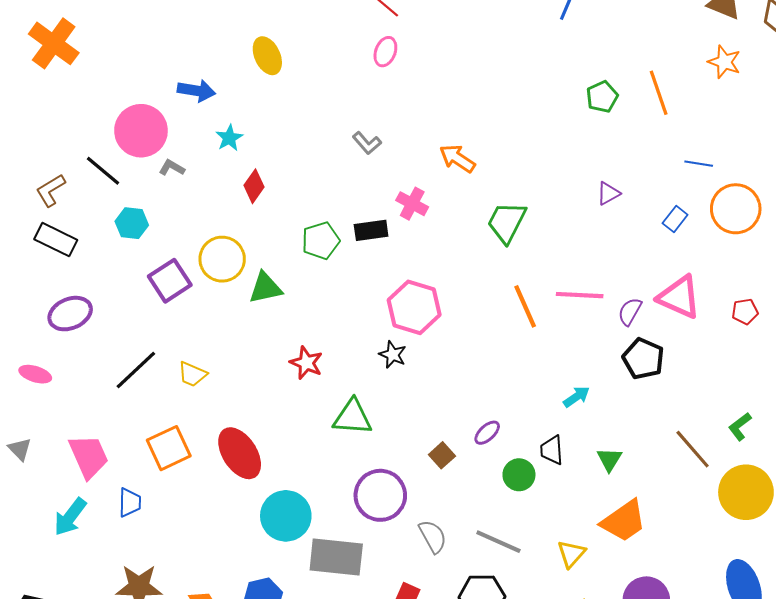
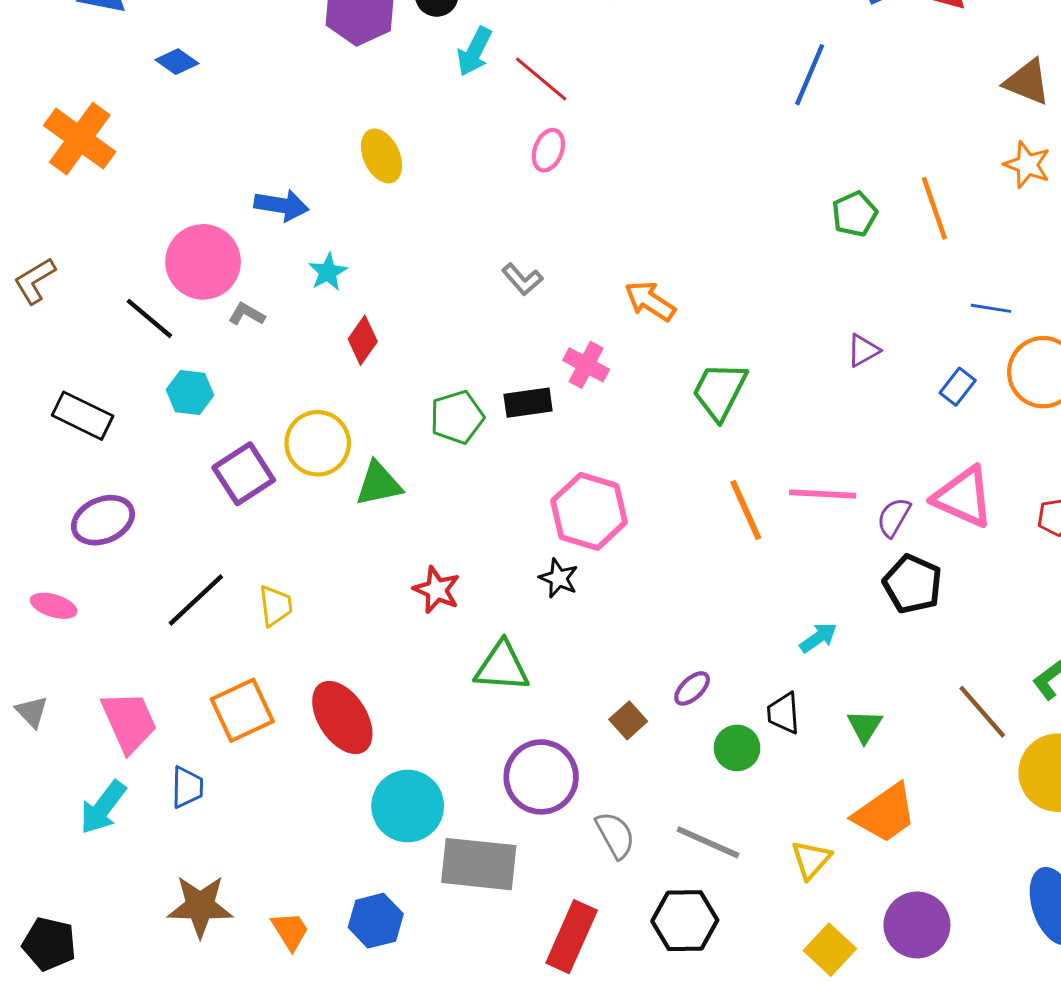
brown L-shape: (51, 190) -> (35, 281), moved
yellow trapezoid: (192, 374) -> (276, 606), turned -120

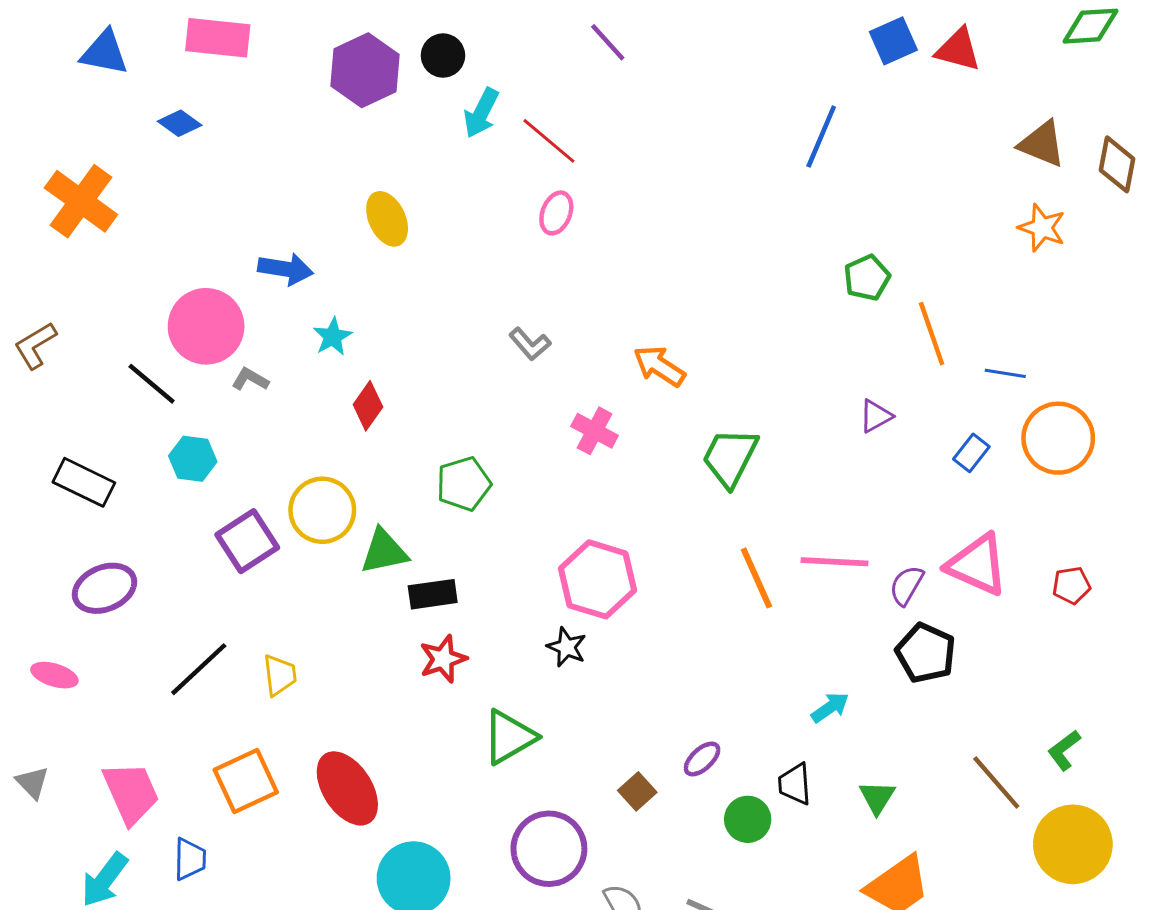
orange line: (934, 208) -> (932, 334), moved
black rectangle: (528, 403) -> (433, 594), moved
red star: (437, 590) -> (443, 659), turned 30
green triangle: (502, 667) -> (509, 737), turned -34

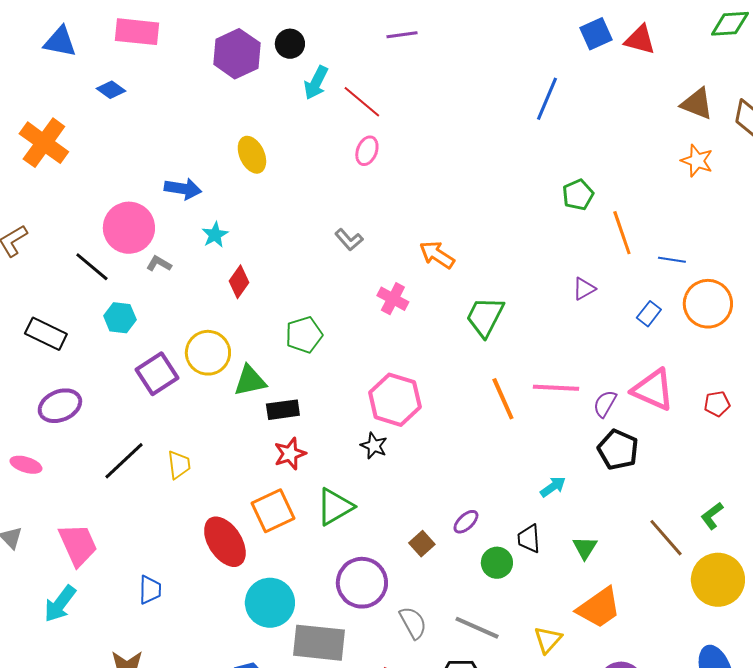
purple line: (608, 42) -> (402, 35), turned -56
orange square: (246, 781) -> (273, 511), moved
blue trapezoid: (190, 859) -> (150, 590), moved

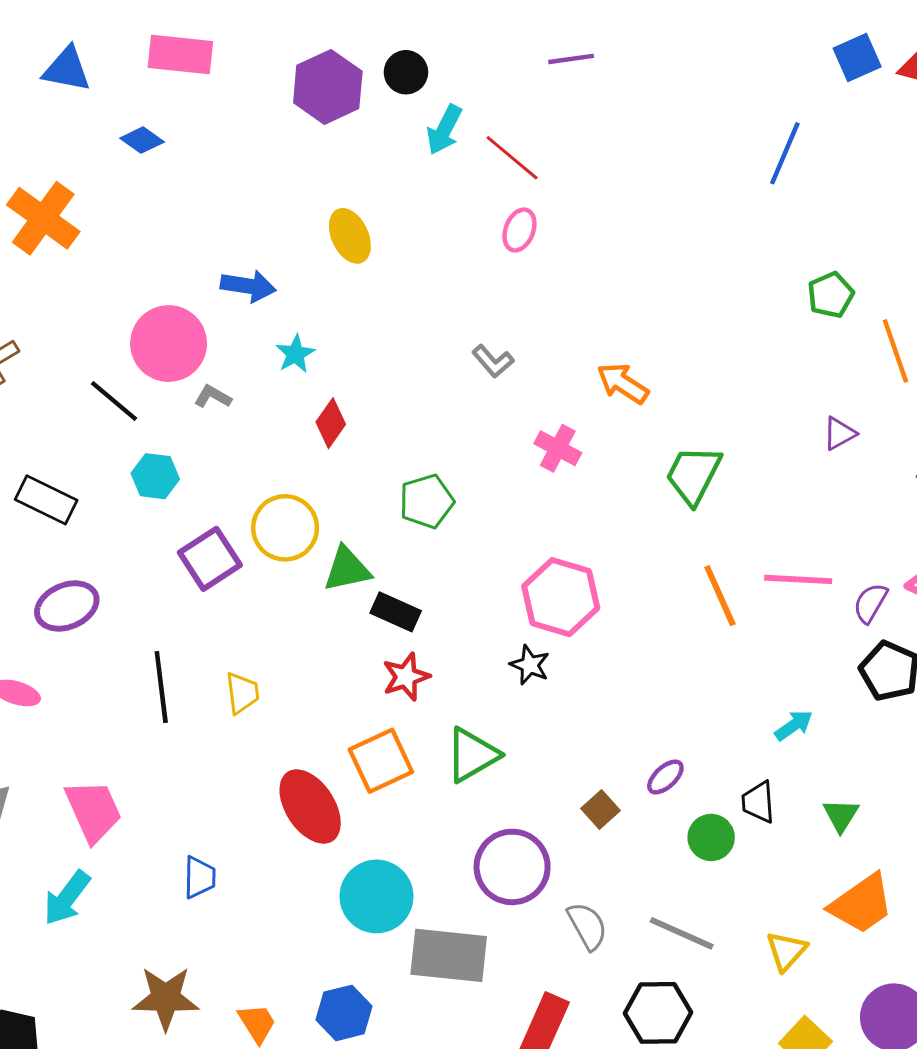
black rectangle: (283, 410) -> (396, 612), turned 32
black line: (124, 461) -> (161, 687), turned -54

